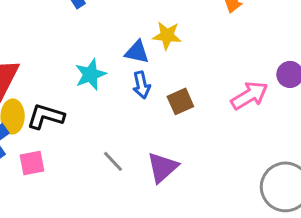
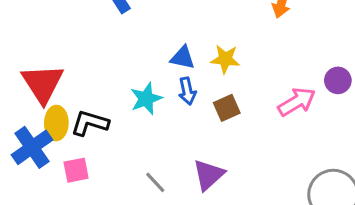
yellow star: (167, 35) -> (225, 59), moved
cyan star: (91, 74) -> (146, 99), moved
gray line: (113, 161) -> (155, 182), moved

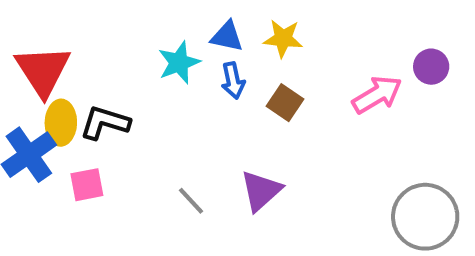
cyan star: (146, 99) -> (179, 63), moved
brown square: (227, 108) -> (285, 103), turned -32

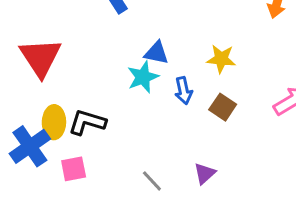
blue triangle: (227, 37) -> (156, 53), moved
red triangle: (43, 71) -> (40, 57), moved
purple triangle: (261, 191) -> (205, 173), size x0.7

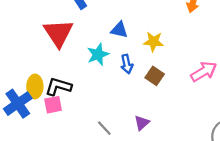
blue triangle: (156, 53) -> (119, 30), moved
red triangle: (40, 57) -> (58, 33), moved
pink square: (74, 169) -> (53, 105), moved

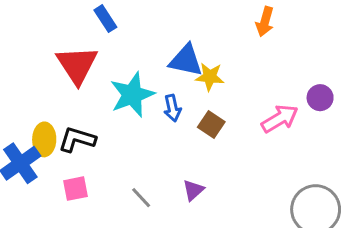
blue triangle: (119, 30) -> (186, 60), moved, size x1.4
cyan star: (98, 54) -> (132, 95), size x1.4
pink square: (53, 105) -> (76, 189), moved

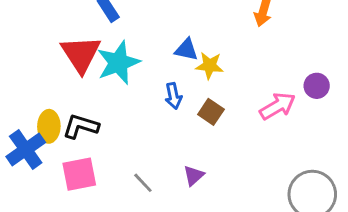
blue triangle: (186, 60) -> (186, 50), size x0.7
cyan star: (132, 95) -> (118, 63), moved
pink square: (76, 189) -> (79, 174), size x1.4

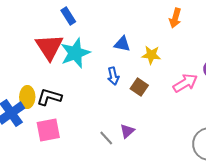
yellow star: (210, 66) -> (151, 55), moved
gray line: (143, 183) -> (106, 138), moved

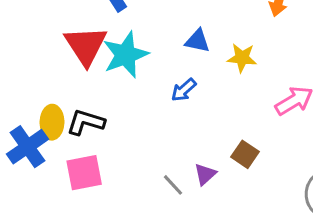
blue arrow: (113, 76) -> (184, 90), turned 60
brown square: (139, 87) -> (245, 154), moved

